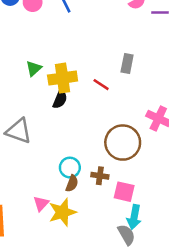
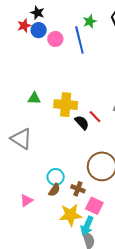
green triangle: (34, 69) -> (34, 98), moved, turned 32
black semicircle: (60, 99) -> (82, 123), moved, turned -77
yellow star: (62, 212) -> (70, 215), moved
cyan arrow: (134, 217) -> (87, 226), moved

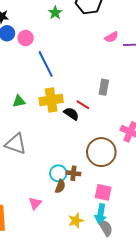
blue line: (79, 40) -> (46, 64), moved
brown cross: (78, 189) -> (73, 173), moved
yellow star: (70, 215) -> (76, 221), moved, size x0.7

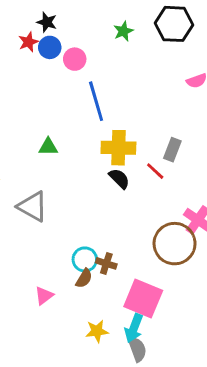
yellow cross: (51, 100) -> (118, 148), moved
red line: (83, 105) -> (155, 171), moved
brown circle: (101, 152) -> (175, 244), moved
pink square: (103, 192) -> (143, 298), size x1.5

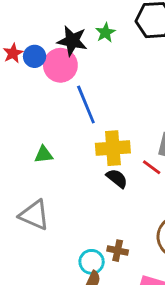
black star: (47, 22) -> (72, 41), moved, size x1.5
pink circle: (75, 59) -> (60, 65), size x1.5
brown cross: (106, 263) -> (118, 251), moved

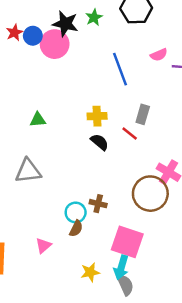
blue line: (86, 104) -> (120, 69), moved
yellow cross: (113, 148) -> (97, 116), size x0.7
gray triangle: (34, 215) -> (28, 171), turned -32

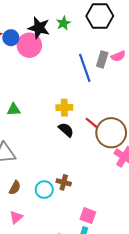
gray rectangle: (143, 114) -> (102, 59), moved
brown circle: (150, 194) -> (111, 133), moved
brown semicircle: (76, 228) -> (15, 188), moved
pink square: (127, 242) -> (88, 216), size x0.6

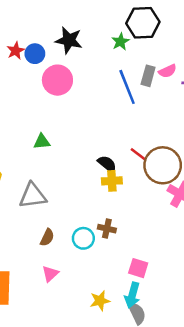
green star: (63, 23) -> (120, 42), moved
pink circle: (29, 45) -> (57, 80), moved
yellow cross: (64, 108) -> (112, 181), moved

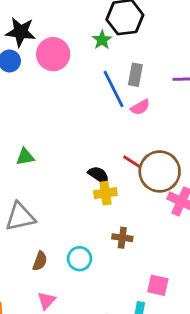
black star: (69, 40) -> (21, 32), moved
pink semicircle: (168, 71) -> (140, 107), moved
pink circle: (57, 80) -> (53, 54), moved
brown cross: (107, 229) -> (122, 238), moved
pink square: (138, 268) -> (158, 285), moved

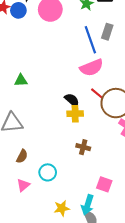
pink semicircle: (140, 107) -> (92, 68), moved, size x1.6
cyan circle: (80, 259) -> (48, 172), moved

